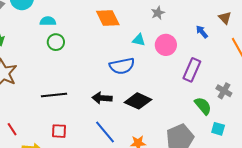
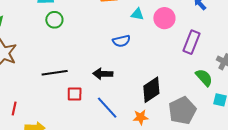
blue semicircle: (122, 66) -> (121, 41), size x0.7
black diamond: (138, 101) -> (151, 90), moved, turned -56
red line: (12, 129) -> (14, 109), turned 48
red square: (59, 131) -> (75, 94), moved

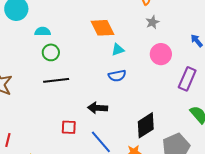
cyan triangle: (137, 14) -> (118, 50), moved, turned -32
black line: (55, 73) -> (56, 80), moved

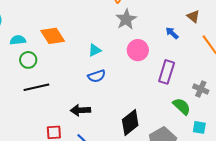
gray star: (152, 22) -> (126, 19), size x1.5
orange diamond: (103, 28) -> (53, 36), moved

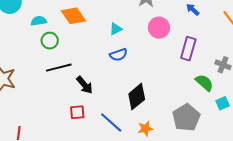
black arrow: (80, 110) -> (84, 85), moved, turned -126
black diamond: (130, 122) -> (137, 97), moved
cyan square: (199, 127) -> (223, 103), turned -32

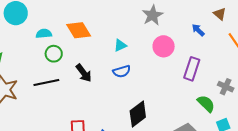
black line: (59, 68) -> (46, 83), moved
black arrow: (84, 85) -> (84, 73), moved

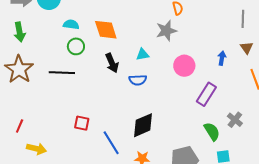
gray star: (153, 15) -> (166, 31), moved
blue arrow: (198, 30) -> (222, 58), turned 40
black arrow: (84, 73) -> (112, 63), moved

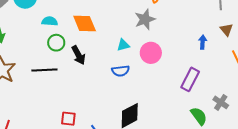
black arrow: (112, 63) -> (78, 55), moved
pink circle: (184, 66) -> (151, 53), moved

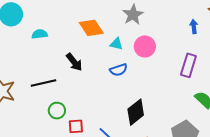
orange diamond: (85, 23) -> (91, 28), moved
green circle: (56, 43) -> (57, 111), moved
cyan triangle: (123, 45) -> (116, 44), turned 40

